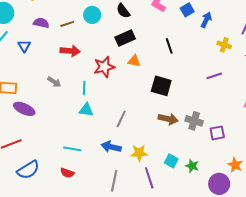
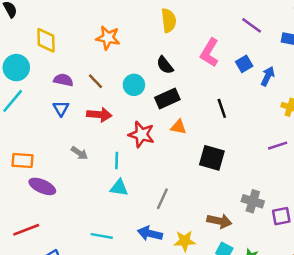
cyan circle: (92, 15) -> (134, 85), moved
brown line: (67, 24) -> (96, 81), turned 64
blue triangle: (24, 46) -> (61, 108), moved
red star: (104, 67) -> (141, 134), turned 30
brown arrow: (168, 119) -> (219, 221), moved

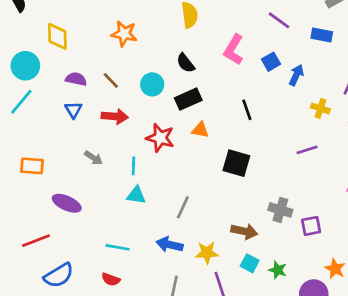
purple ellipse: (42, 186) -> (67, 203), moved

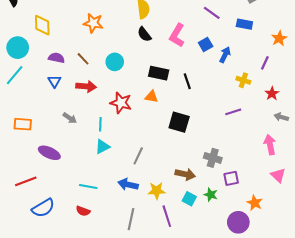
black semicircle: (186, 63) -> (144, 34), moved
black rectangle: (188, 99) -> (159, 73), moved, turned 36
cyan triangle: (136, 195) -> (102, 147), turned -35
purple square: (311, 226) -> (231, 178), moved
green star: (278, 270) -> (211, 195), moved

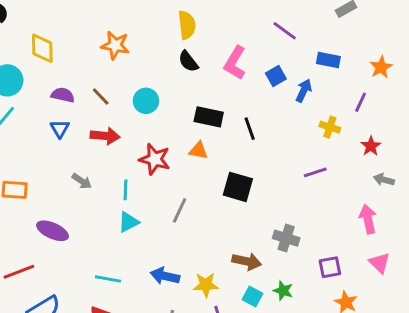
blue rectangle: (244, 24) -> (328, 60), moved
gray line: (138, 156) -> (180, 210), moved
purple square: (231, 178) -> (330, 267), moved

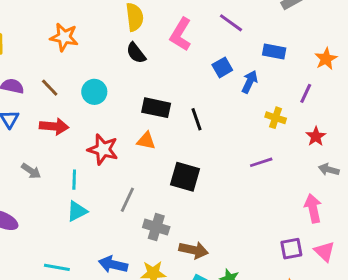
pink L-shape: (235, 63) -> (181, 34), moved
gray cross: (286, 238) -> (156, 227), moved
purple square: (330, 267) -> (291, 249), moved

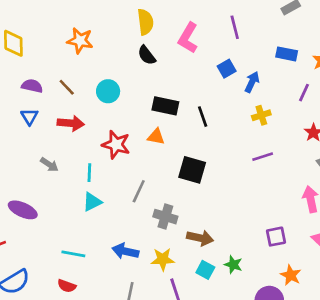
purple line: (231, 23) -> (235, 27), turned 40
blue rectangle: (274, 52) -> (287, 54), moved
yellow cross: (276, 118) -> (261, 115), moved, turned -36
purple square: (291, 249) -> (276, 237), moved

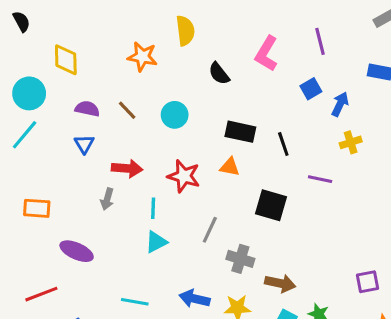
yellow semicircle: (145, 22) -> (185, 31), moved
red arrow: (71, 123) -> (127, 168), moved
purple line: (263, 157) -> (320, 179), moved, turned 30
gray arrow: (49, 165) -> (107, 199), turned 72

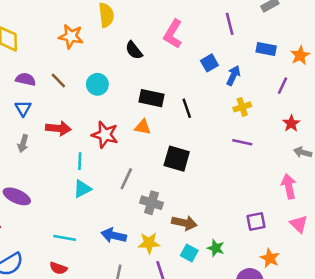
purple line: (320, 41) -> (230, 24), moved
purple line: (320, 179) -> (242, 142), moved
gray arrow: (107, 199) -> (23, 143), moved

